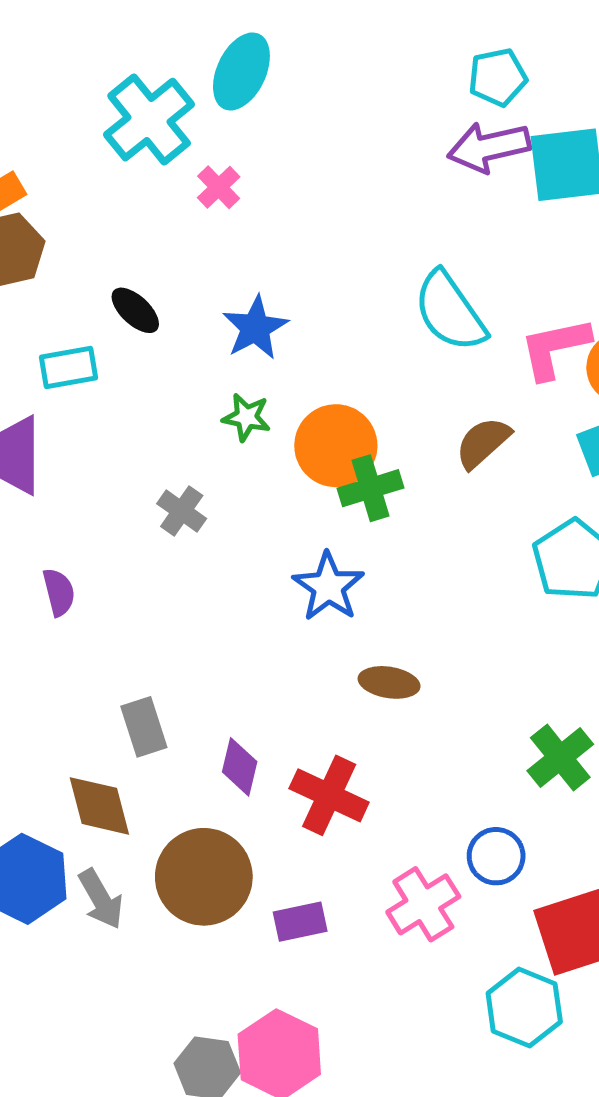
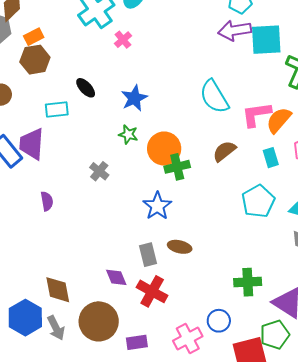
gray rectangle: (144, 727) -> (148, 255), moved
green cross: (560, 758) -> (248, 282), turned 32
purple diamond: (240, 767) -> (116, 277), turned -40

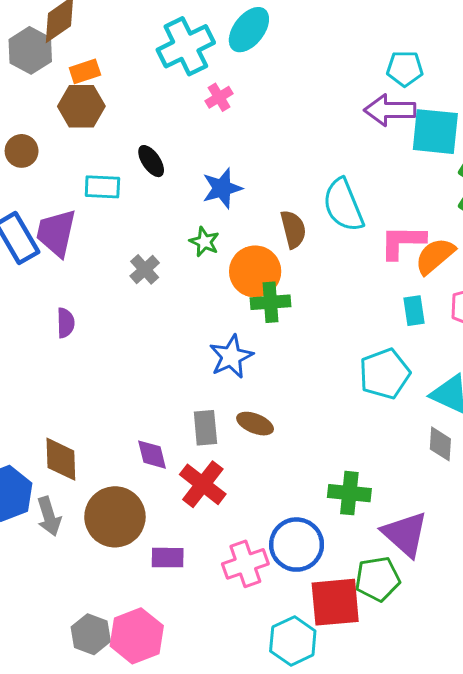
brown semicircle: (224, 151) -> (293, 229), moved, turned 105
gray cross: (99, 171) -> (145, 269), moved
blue circle: (219, 321) -> (297, 545), size x1.5

